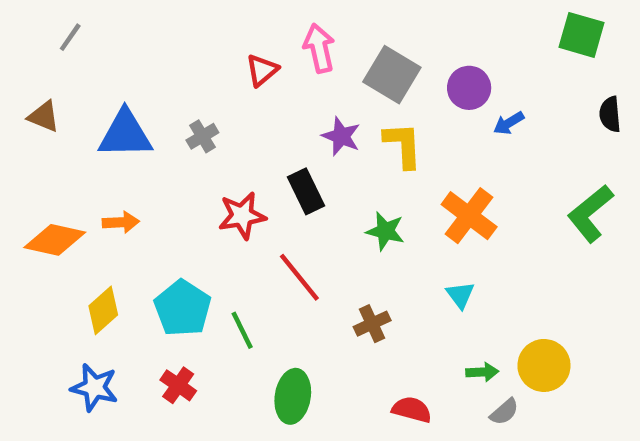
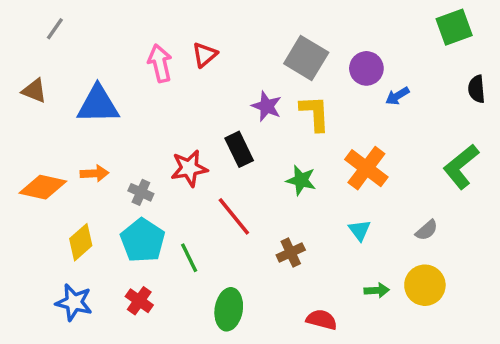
green square: (581, 35) -> (454, 27), turned -36
pink arrow: (319, 48) -> (160, 63), moved
gray cross: (202, 136) -> (141, 192), moved, turned -35
gray semicircle: (504, 412) -> (427, 230), moved

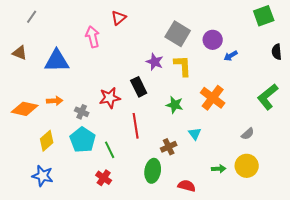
red triangle: (205, 55) -> (119, 18), moved
red line: (234, 216) -> (136, 126), turned 30
cyan triangle: (360, 230) -> (195, 134), moved
red cross: (139, 301) -> (104, 178), moved
green ellipse: (229, 309) -> (153, 171), moved

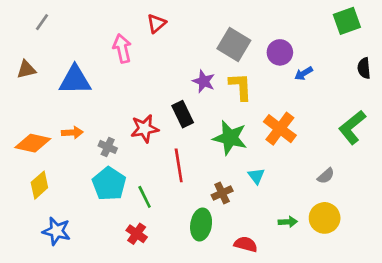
brown triangle: (20, 53) -> (26, 69), turned -35
green star: (175, 105) -> (230, 138), size x1.5
yellow diamond: (47, 141) -> (39, 185), moved

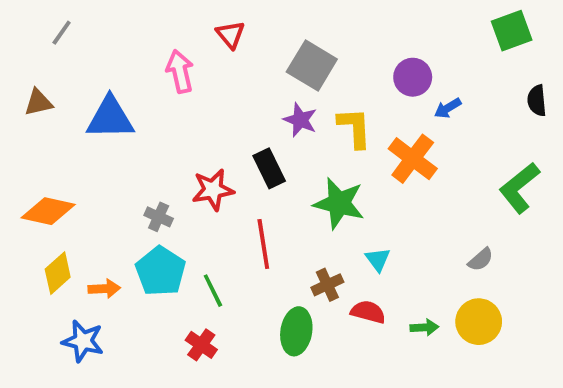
red triangle: (156, 23) -> (230, 35), turned -30
gray square: (234, 45) -> (312, 66), moved
orange cross: (280, 129) -> (413, 159), moved
orange arrow: (72, 133) -> (104, 289), moved
red semicircle: (246, 244) -> (368, 312), moved

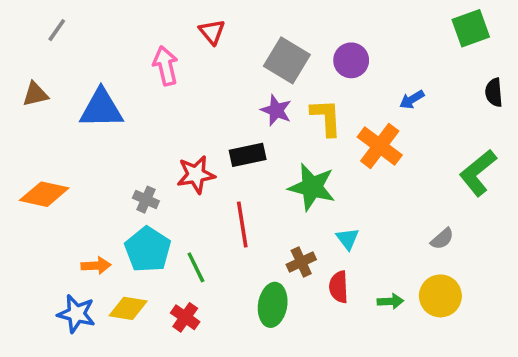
purple circle: (413, 77) -> (351, 60), moved
black rectangle: (269, 168) -> (248, 155), turned -76
yellow diamond: (58, 273) -> (128, 308), moved, turned 51
red semicircle: (368, 312) -> (339, 287), turned -108

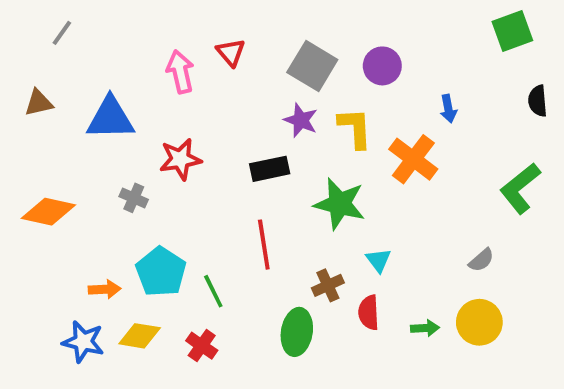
red triangle: (212, 32) -> (231, 52), moved
blue arrow: (412, 100) -> (448, 109), turned -70
red star: (196, 175) -> (180, 159), moved
gray cross: (146, 200) -> (134, 198), moved

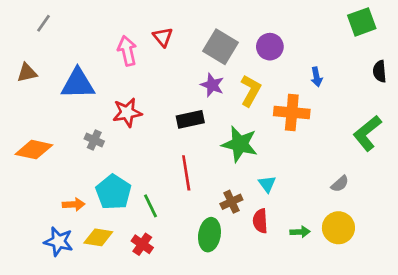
yellow L-shape: (355, 128) -> (251, 91), turned 32
orange cross: (413, 159) -> (292, 113), turned -32

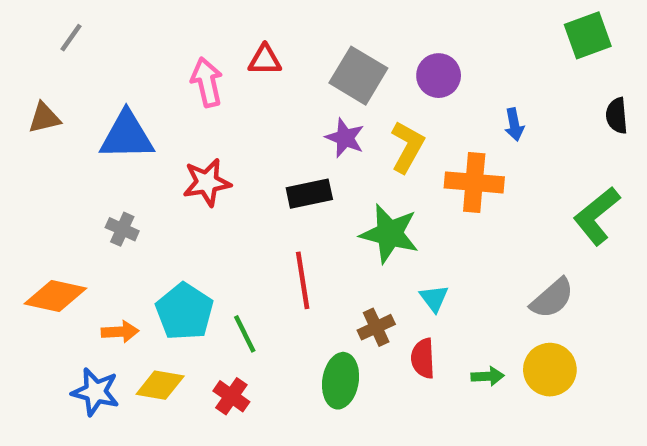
red triangle: (163, 37) -> (265, 60), turned -50
gray cross: (94, 140) -> (122, 229), moved
orange diamond: (34, 150) -> (55, 296), moved
gray semicircle: (340, 184) -> (552, 298), size x1.5

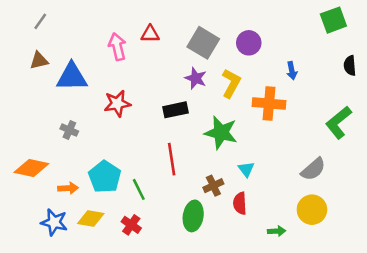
brown triangle: (44, 118) -> (39, 61), moved
green arrow: (488, 376) -> (277, 231), moved

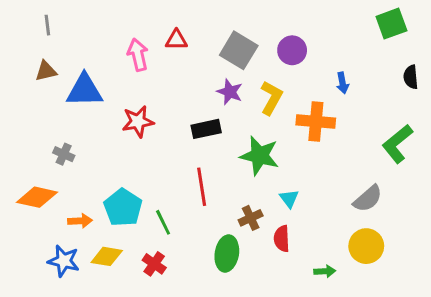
gray line: (40, 21) -> (47, 25), turned -42
gray cross: (69, 130) -> (64, 154), moved

